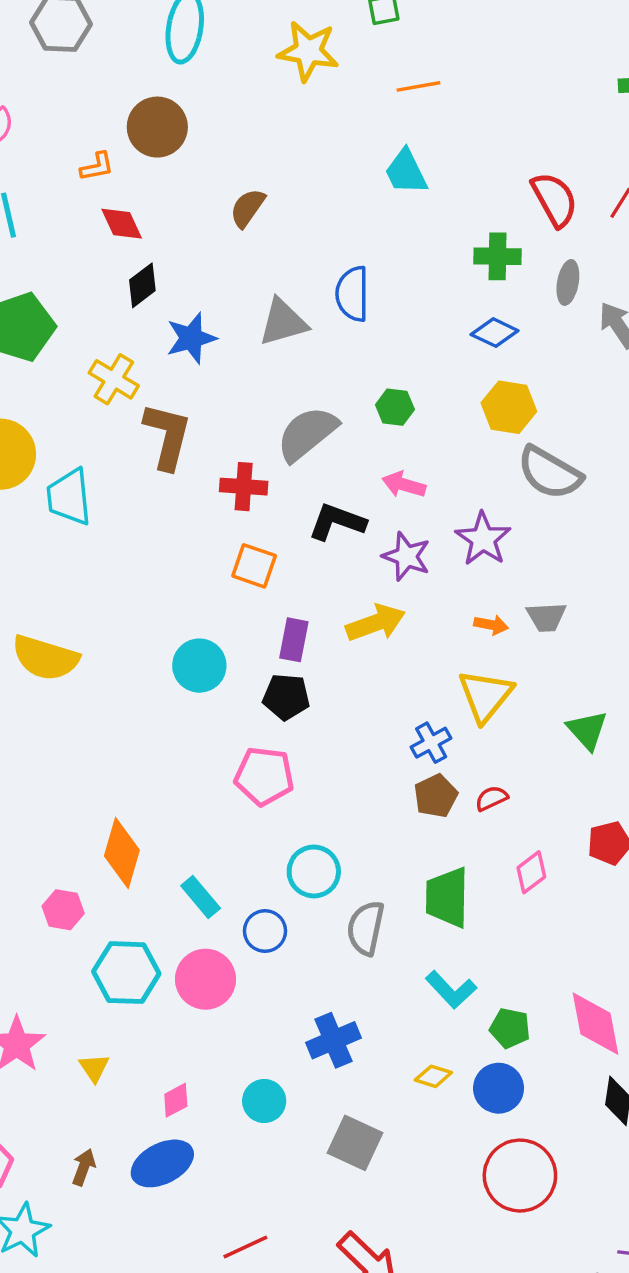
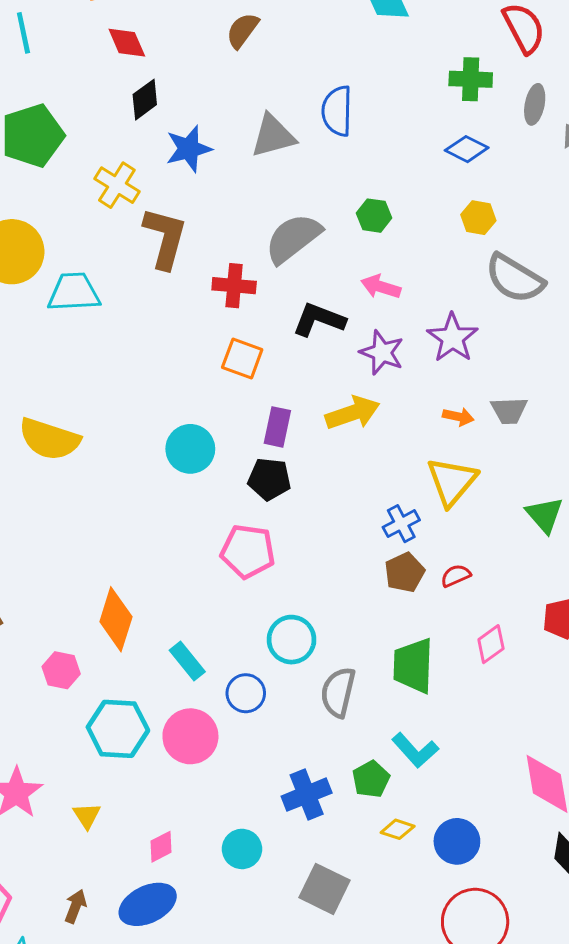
yellow hexagon: (509, 407) -> (478, 218), size x0.7
cyan trapezoid: (69, 497) -> (74, 292), turned 92
green pentagon: (510, 1028) -> (371, 779), moved, turned 30

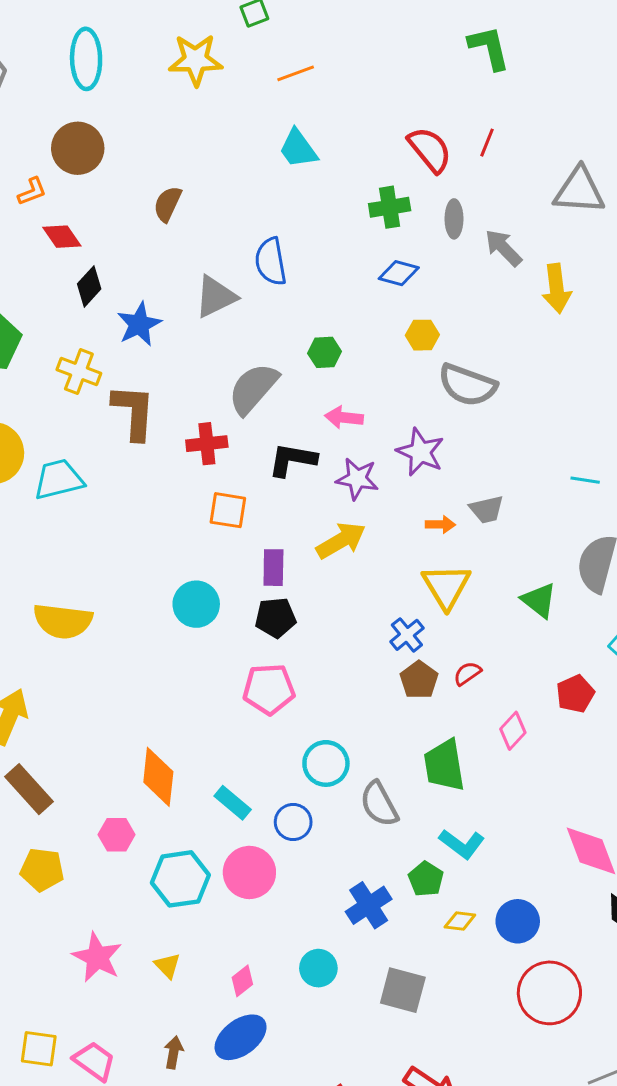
gray semicircle: (338, 692) -> (379, 804), turned -30

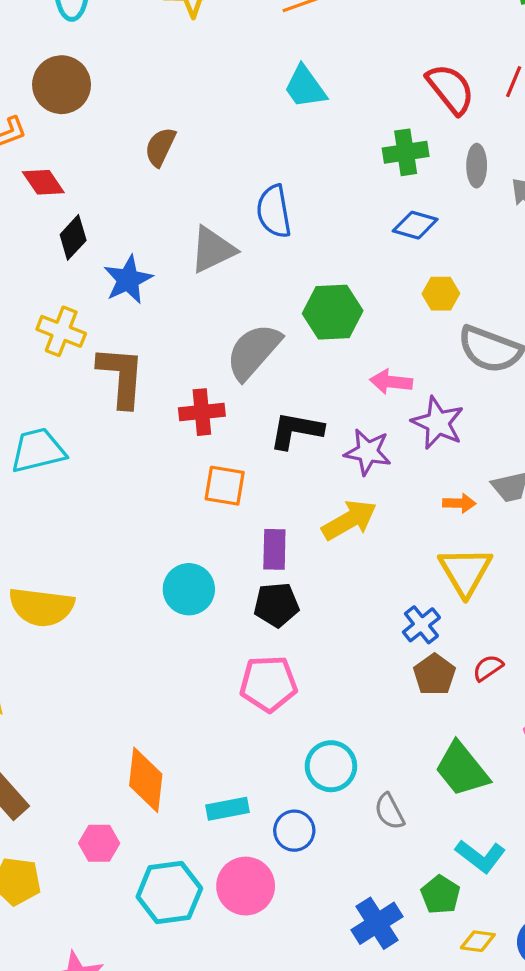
green hexagon: (325, 352) -> (333, 312), size x1.6
pink arrow: (344, 418) -> (391, 382), moved
green trapezoid: (444, 765) -> (462, 769), turned -30
cyan rectangle: (233, 803) -> (228, 809), turned -51
gray semicircle: (379, 804) -> (389, 811), size x0.7

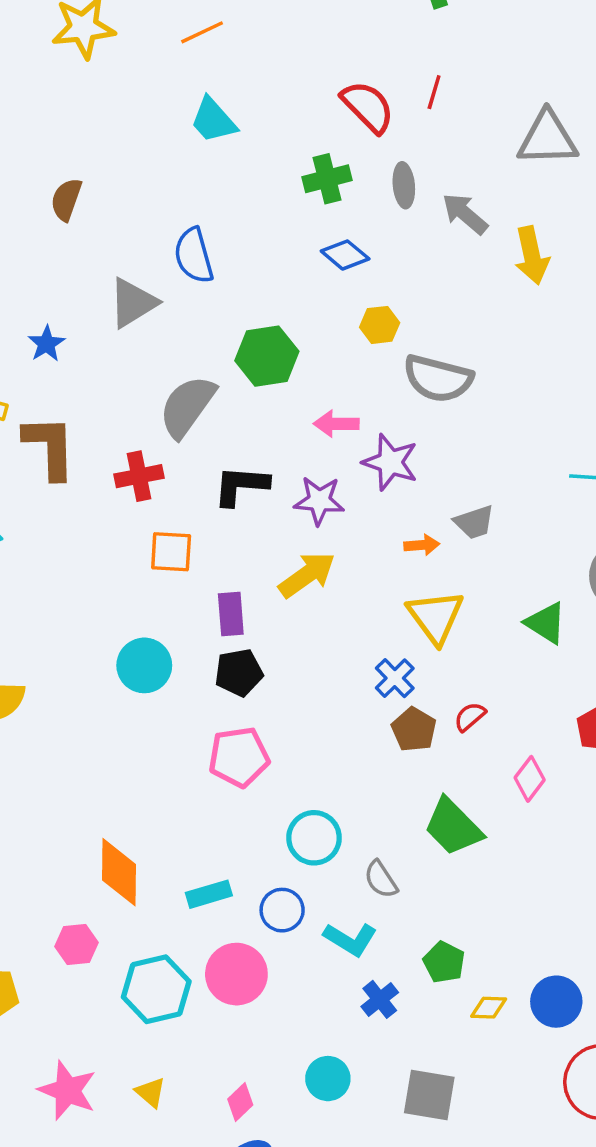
blue diamond: (415, 225) -> (345, 255), turned 30
blue star: (128, 280) -> (46, 344), size x0.7
cyan L-shape: (480, 856) -> (350, 939), moved
blue cross: (377, 923) -> (380, 999), size x0.7

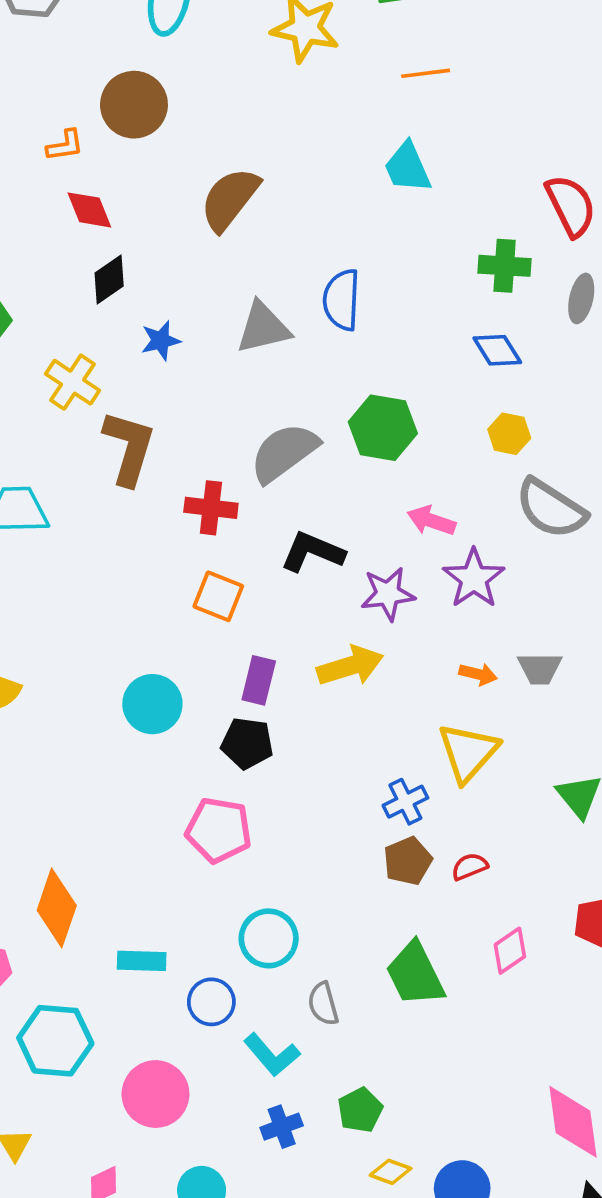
brown semicircle: (66, 199) -> (230, 199), size x1.5
purple star: (319, 501) -> (388, 594), turned -30
pink circle: (236, 974) -> (155, 1094), moved

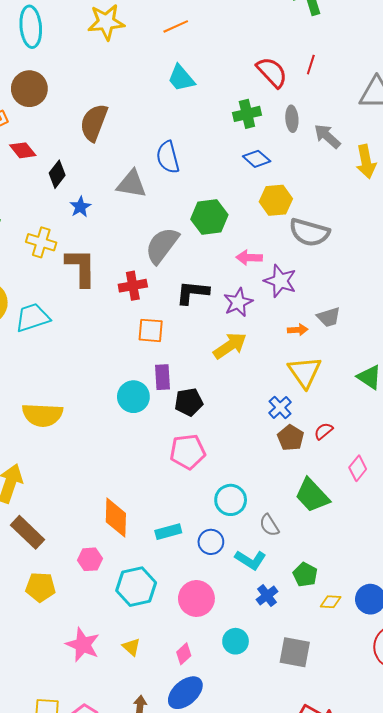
black diamond: (109, 279) -> (57, 174), moved
gray triangle: (263, 328) -> (132, 184), turned 40
yellow hexagon: (509, 434) -> (276, 200), size x1.4
purple rectangle: (259, 680) -> (162, 377), moved

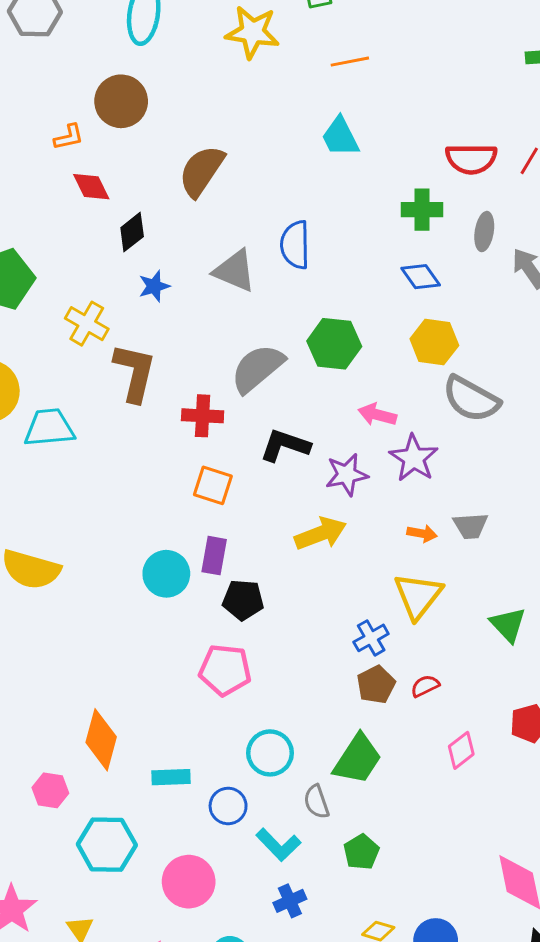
red semicircle: (272, 72) -> (471, 159), turned 120
green trapezoid: (312, 495) -> (358, 759), moved, turned -117
green pentagon: (305, 575) -> (361, 852), moved

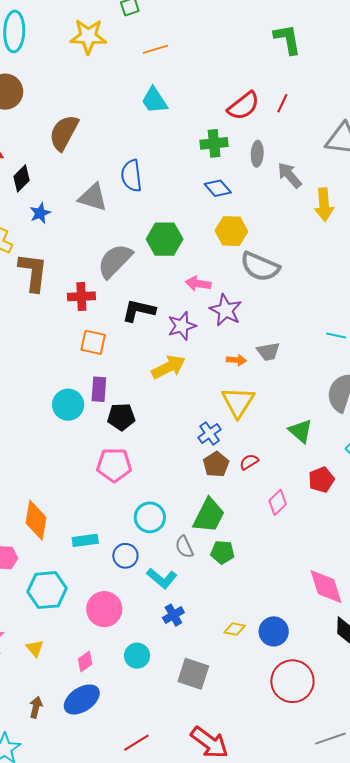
red semicircle: (471, 159) -> (243, 106), turned -32
green triangle: (508, 625) -> (301, 431), moved
green pentagon: (361, 852) -> (222, 552), moved, turned -30

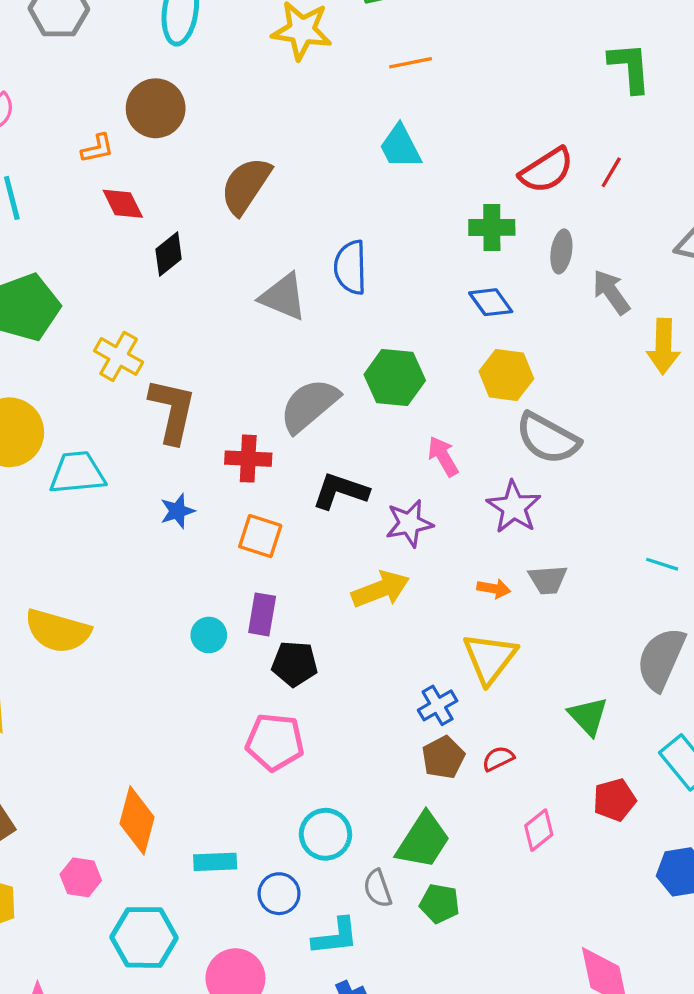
blue star: (40, 213) -> (177, 511), moved
pink arrow: (198, 284) -> (443, 456), turned 45
purple star: (226, 310) -> (514, 507), moved
cyan circle: (68, 405) -> (209, 635), size x0.7
cyan L-shape: (162, 578) -> (335, 937), turned -52

